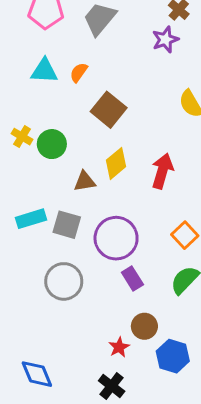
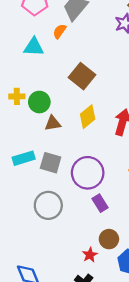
orange semicircle: (79, 72) -> (60, 31), moved
yellow cross: (22, 137) -> (17, 96), turned -32
brown triangle: (85, 181) -> (53, 123), moved

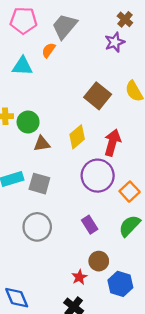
brown square: (82, 76) -> (98, 96), moved
purple circle: (88, 173) -> (98, 176), moved

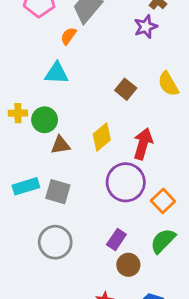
cyan triangle: (22, 66) -> (57, 73), moved
brown square: (98, 96) -> (126, 89), size x0.7
purple rectangle: (90, 225) -> (116, 240), turned 66
brown circle: (99, 261) -> (128, 265), moved

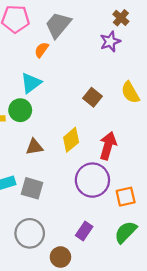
cyan triangle: (57, 73) -> (31, 83), turned -40
green circle: (45, 120) -> (20, 110), moved
orange square: (163, 201) -> (126, 197), turned 30
brown circle: (128, 265) -> (60, 257), moved

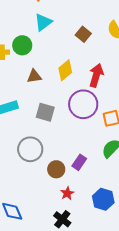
cyan triangle: (31, 83) -> (43, 22), moved
gray square: (32, 188) -> (45, 112), moved
purple rectangle: (84, 231) -> (79, 162), moved

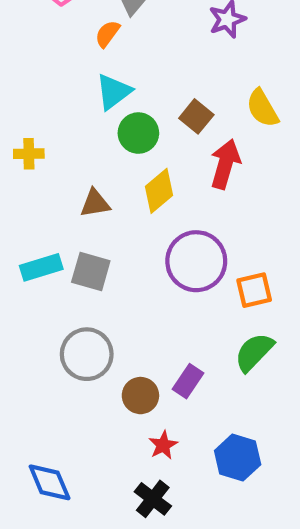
green circle: (22, 45) -> (138, 133), moved
red arrow: (96, 75) -> (225, 164), moved
gray square: (45, 112) -> (91, 272), moved

